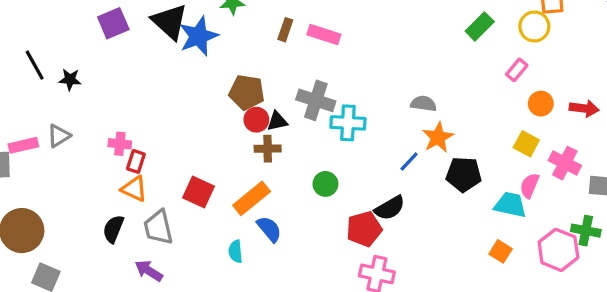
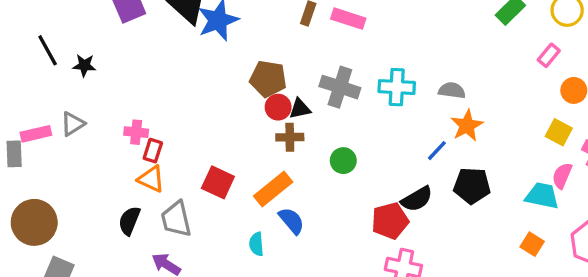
cyan cross: (348, 123) -> (397, 87), moved
black pentagon: (464, 174) -> (472, 186), moved
green circle: (325, 184) -> (343, 161), moved

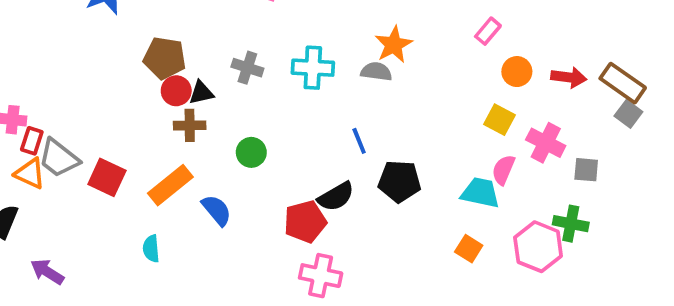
gray cross: (340, 87) -> (247, 68), size x0.7
orange star: (467, 126) -> (394, 45), moved
blue line: (437, 151) -> (359, 141), turned -65
gray trapezoid: (176, 219) -> (59, 158), moved, turned -39
blue semicircle: (291, 221) -> (217, 210), moved

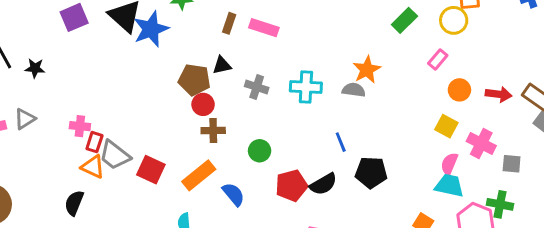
black triangle: (201, 93) -> (222, 65), moved
cyan trapezoid: (480, 193) -> (449, 186), moved
red pentagon: (305, 222) -> (291, 186), moved

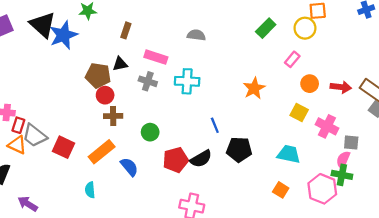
pink rectangle: (264, 28) -> (156, 57), moved
orange star: (367, 70) -> (254, 88), moved
gray semicircle: (354, 90) -> (196, 35), moved
pink semicircle: (449, 164) -> (343, 160), moved
cyan trapezoid: (449, 186) -> (289, 154), moved

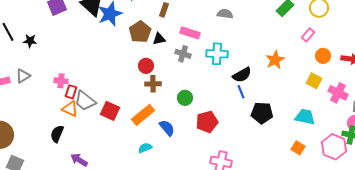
brown pentagon: (98, 76) -> (140, 32), moved, turned 30
black semicircle: (201, 159) -> (242, 75), moved
cyan semicircle: (90, 190) -> (145, 148), moved, turned 72

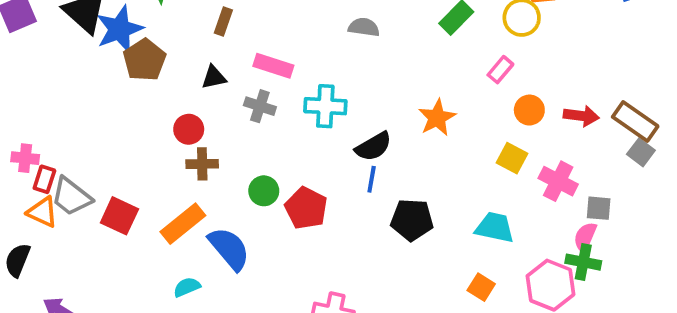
gray semicircle: (225, 14) -> (364, 27), moved
brown pentagon: (140, 32) -> (144, 60), moved
blue line: (241, 92) -> (372, 179), turned 32
red pentagon: (207, 122) -> (306, 208), moved, turned -30
blue semicircle: (167, 128) -> (229, 249), size x1.4

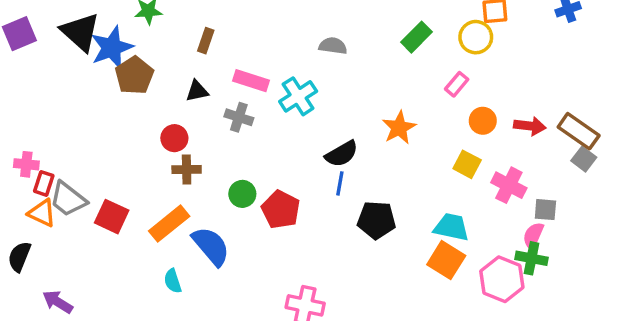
cyan cross: (325, 106) -> (298, 96), moved, turned -36
cyan semicircle: (187, 287) -> (173, 281), turned -85
orange square: (481, 287) -> (446, 260), moved, size x1.5

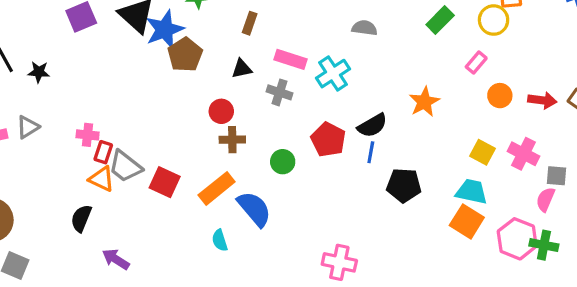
yellow square: (467, 164) -> (483, 152), moved
red pentagon: (281, 210) -> (328, 140), moved
green cross: (532, 258) -> (544, 245), moved

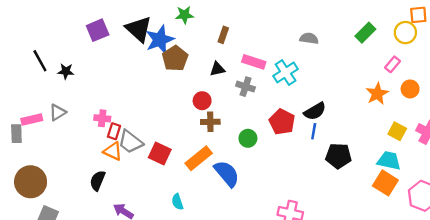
orange star: (424, 102) -> (377, 94), moved
cyan semicircle: (220, 240) -> (177, 202), moved

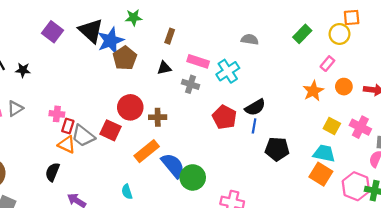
purple square: (98, 30) -> (52, 32), turned -30
red circle: (202, 101) -> (130, 107), moved, size x1.5
green circle: (248, 138) -> (193, 177), moved, size x1.5
red square: (160, 154) -> (111, 130), moved

